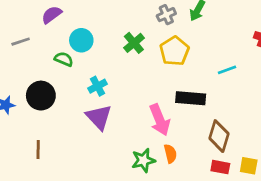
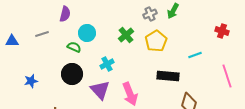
purple semicircle: (52, 15) -> (65, 14), turned 140
cyan cross: (98, 86) -> (107, 64), moved
black circle: (41, 96) -> (72, 74), moved
pink arrow: (160, 120) -> (130, 94), moved

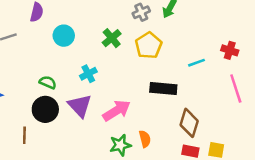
red cross: (222, 31) -> (230, 50), moved
green semicircle: (74, 47) -> (48, 82), moved
black circle: (72, 74) -> (45, 109), moved
pink arrow: (130, 94) -> (117, 111), turned -100

